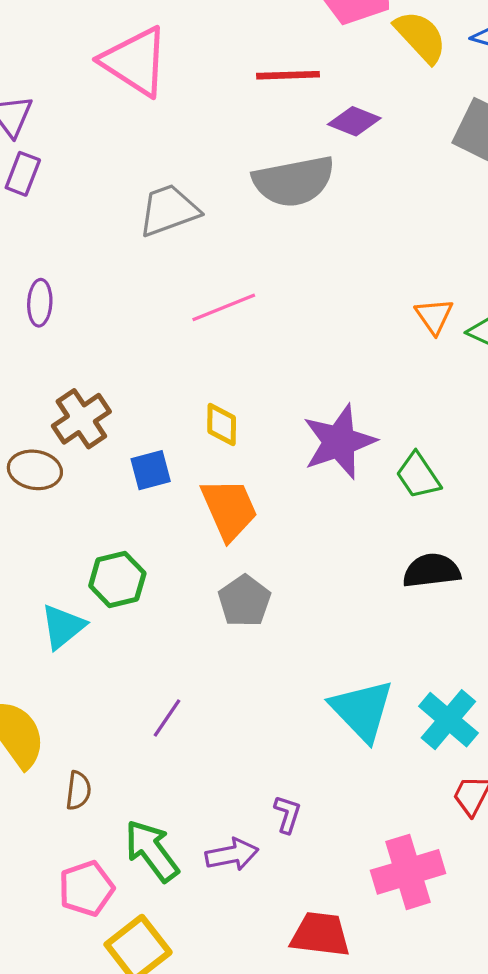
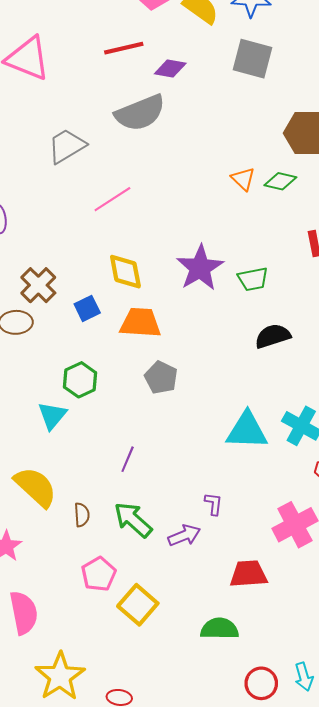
yellow diamond: (222, 425) -> (125, 272), size x1.4
green trapezoid: (418, 476) -> (253, 279), turned -56
orange trapezoid: (229, 509) -> (140, 323), turned -51
cyan triangle: (362, 710) -> (247, 431), turned -33
green arrow: (152, 851) -> (133, 520), moved

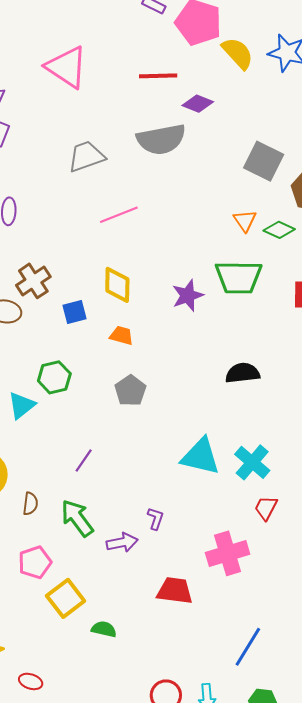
gray square: (253, 59) -> (264, 161), moved
purple star: (200, 268) -> (188, 296), size x0.7
green trapezoid: (253, 279) -> (239, 277), moved, size x1.6
orange trapezoid: (140, 323) -> (122, 336), size x0.6
green semicircle: (220, 629) -> (104, 629), moved, size x0.7

